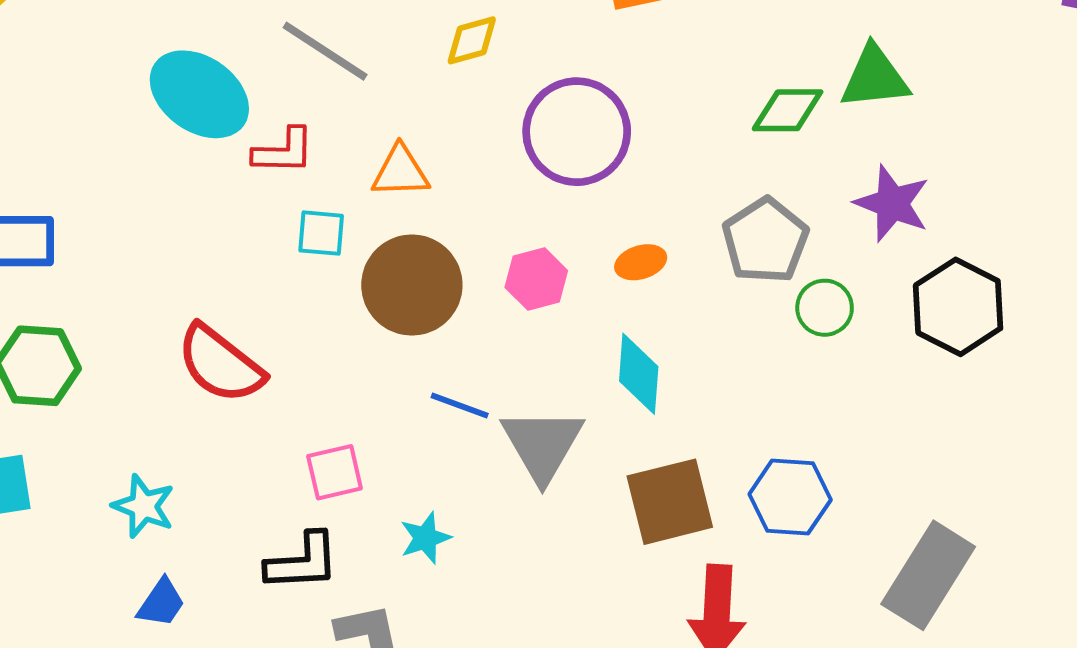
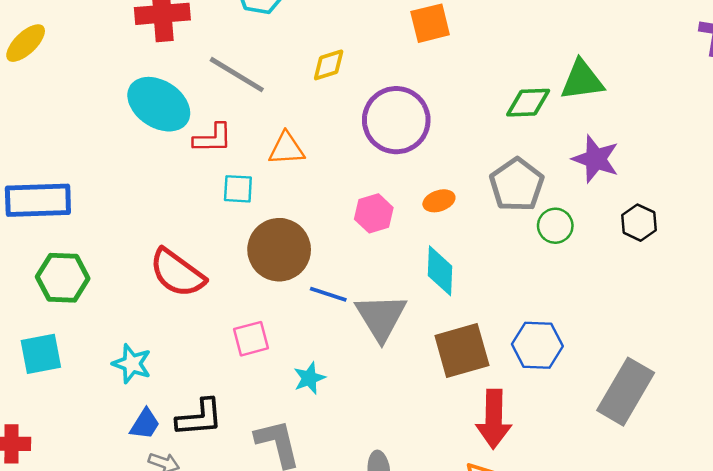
brown circle: (412, 285) -> (279, 250), moved
black hexagon: (958, 307) -> (639, 223), size x0.6
black L-shape: (302, 562) -> (200, 418), moved

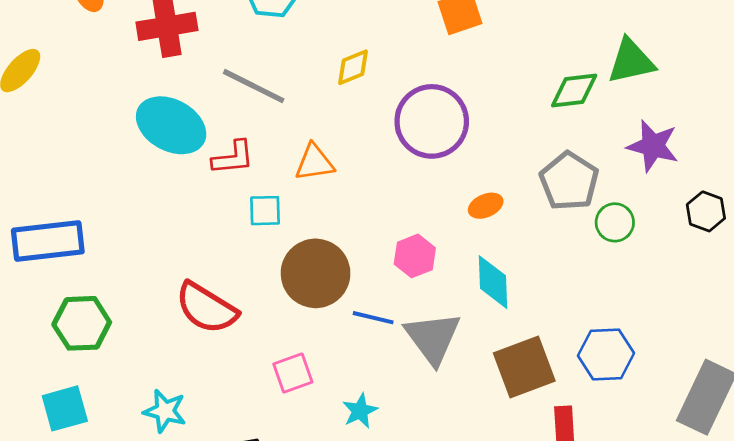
pink hexagon: (374, 213) -> (415, 256), moved

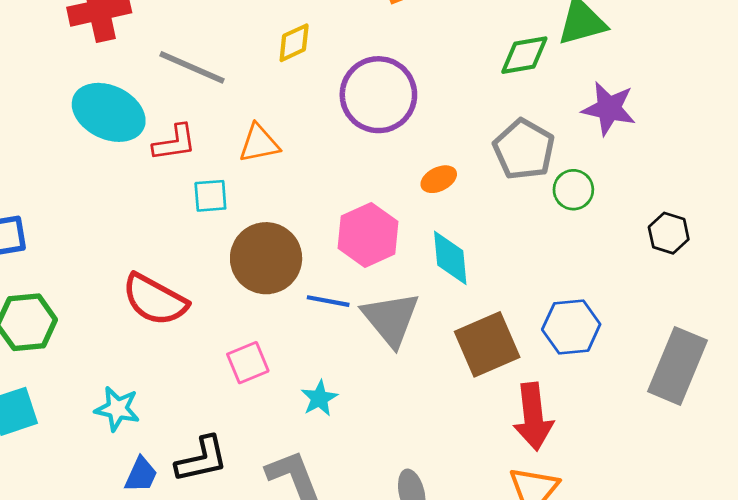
black hexagon: (706, 211) -> (669, 233), moved
pink hexagon: (415, 256) -> (368, 235), size x1.4

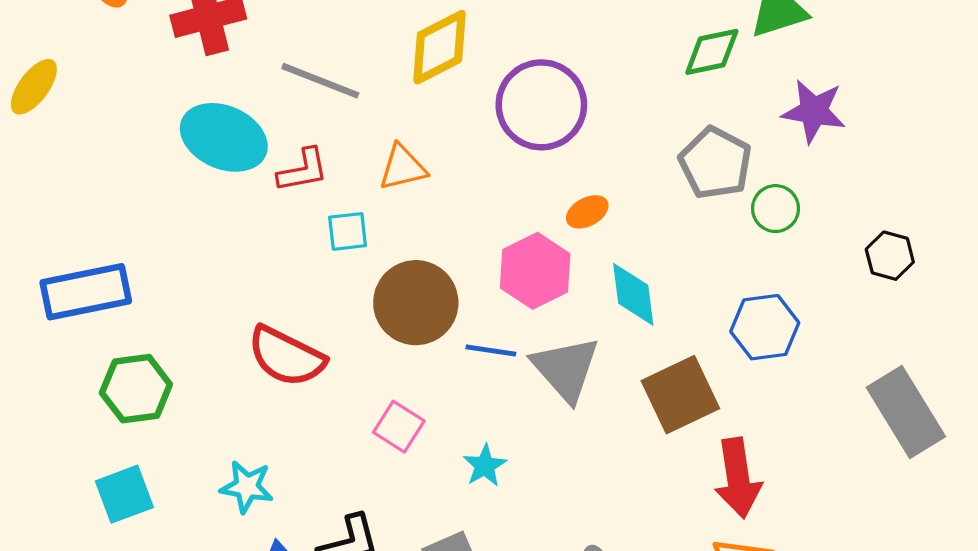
yellow diamond: (294, 43) -> (440, 47), size x1.6
orange ellipse: (439, 179) -> (587, 212), moved
blue hexagon: (571, 327) -> (765, 327), moved
pink square: (248, 363) -> (399, 427), turned -33
gray rectangle: (677, 366) -> (906, 412), turned -52

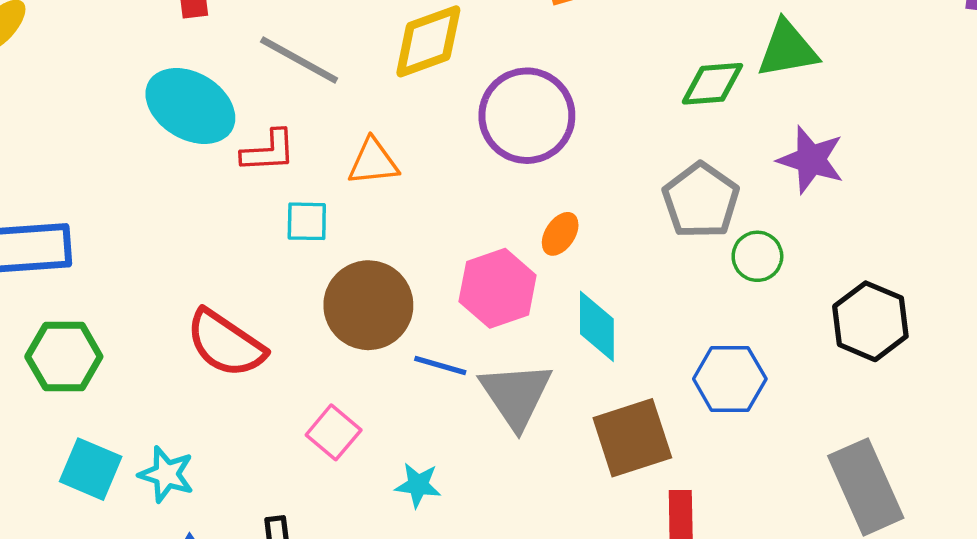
orange ellipse: (587, 212) -> (560, 234), turned -36
black hexagon: (890, 256) -> (870, 321), size x1.5
cyan star: (485, 466) -> (418, 485), turned 30
cyan square: (124, 494) -> (91, 469), moved, turned 36

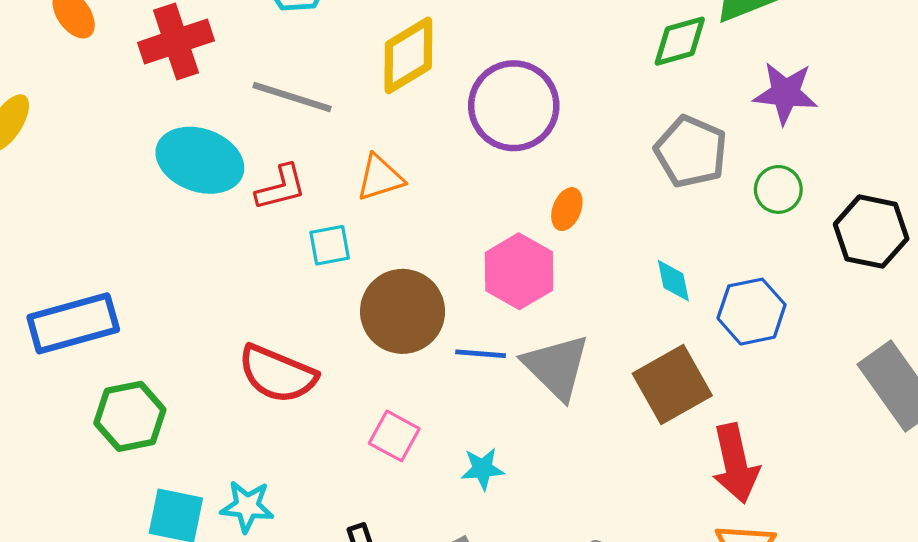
green circle: (757, 256) -> (778, 189), moved
cyan diamond: (597, 326) -> (673, 281), moved, size x0.7

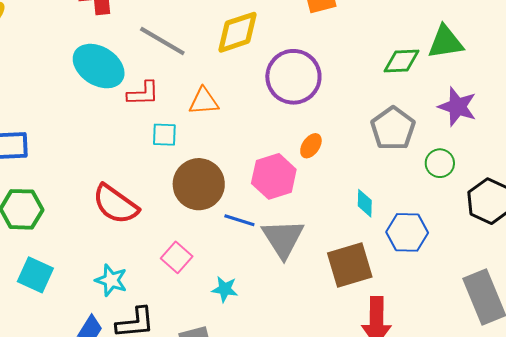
cyan star: (247, 506) -> (111, 280), moved

